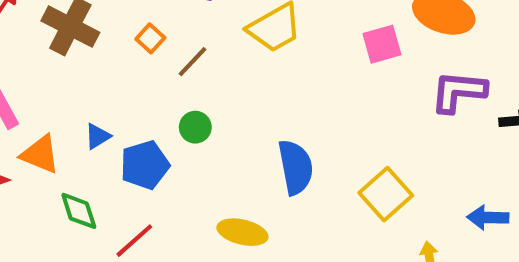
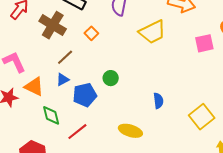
brown line: (193, 62) -> (65, 57), moved
blue semicircle: (296, 167) -> (158, 101), size x0.6

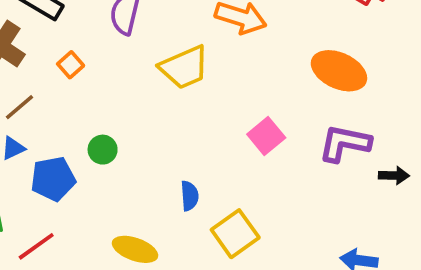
pink square: (204, 43) -> (266, 136), moved, turned -30
yellow square: (202, 117) -> (235, 234), moved

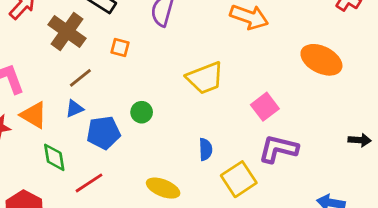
orange square: (71, 65) -> (120, 48), turned -36
yellow trapezoid: (184, 67) -> (205, 78), moved
purple L-shape: (345, 143) -> (278, 149), moved

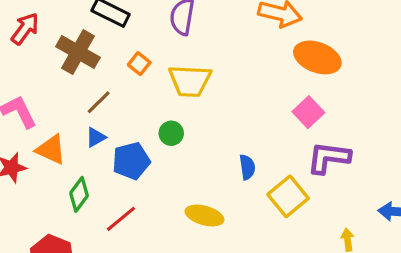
orange square: (120, 48) -> (139, 64), turned 30
orange ellipse: (321, 60) -> (317, 57), moved
yellow trapezoid: (205, 78) -> (190, 81), moved, turned 30
green diamond: (54, 157) -> (79, 194), turned 52

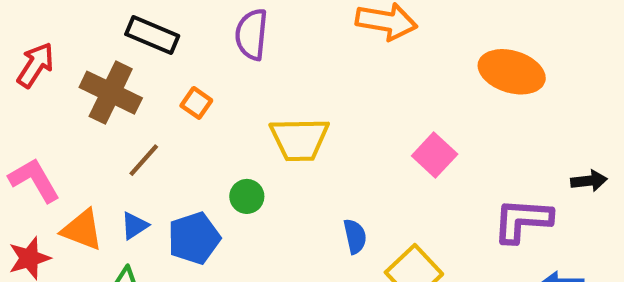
orange ellipse: (317, 57) -> (512, 72), moved
yellow trapezoid: (190, 81) -> (299, 139), moved
blue triangle: (96, 137) -> (134, 226), moved
purple L-shape: (329, 158) -> (522, 220), moved

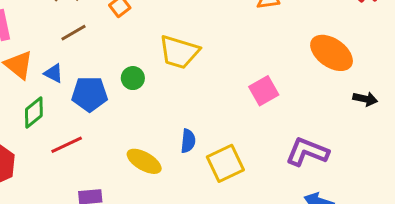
black arrow: (589, 181) -> (365, 99), moved
blue triangle: (134, 226) -> (54, 73), turned 42
blue semicircle: (355, 236) -> (188, 141), moved

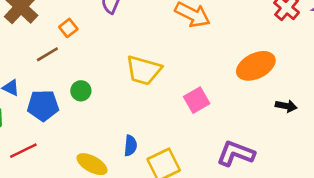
brown line: (73, 33) -> (47, 54), moved
yellow trapezoid: (179, 52) -> (144, 70), moved
orange ellipse: (332, 53) -> (256, 66), turned -60

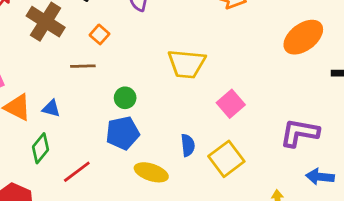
brown line: (47, 54) -> (83, 66), turned 40
pink square: (197, 100) -> (231, 104), moved
blue pentagon: (43, 105) -> (123, 133), moved

